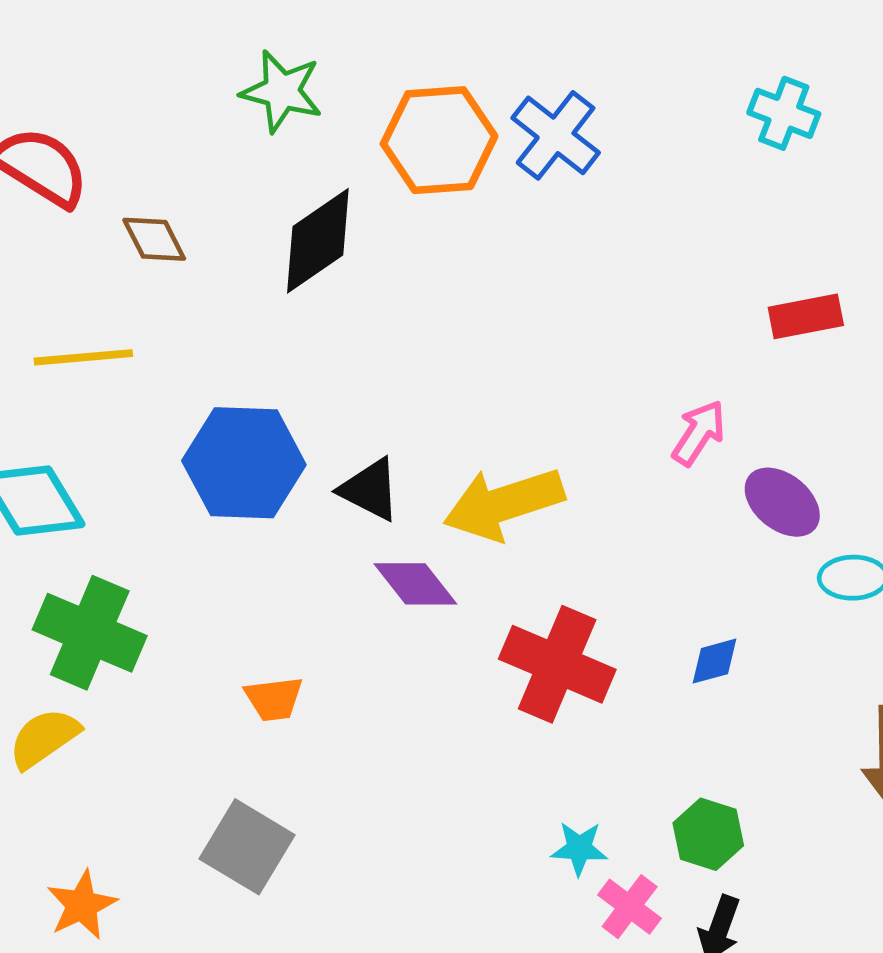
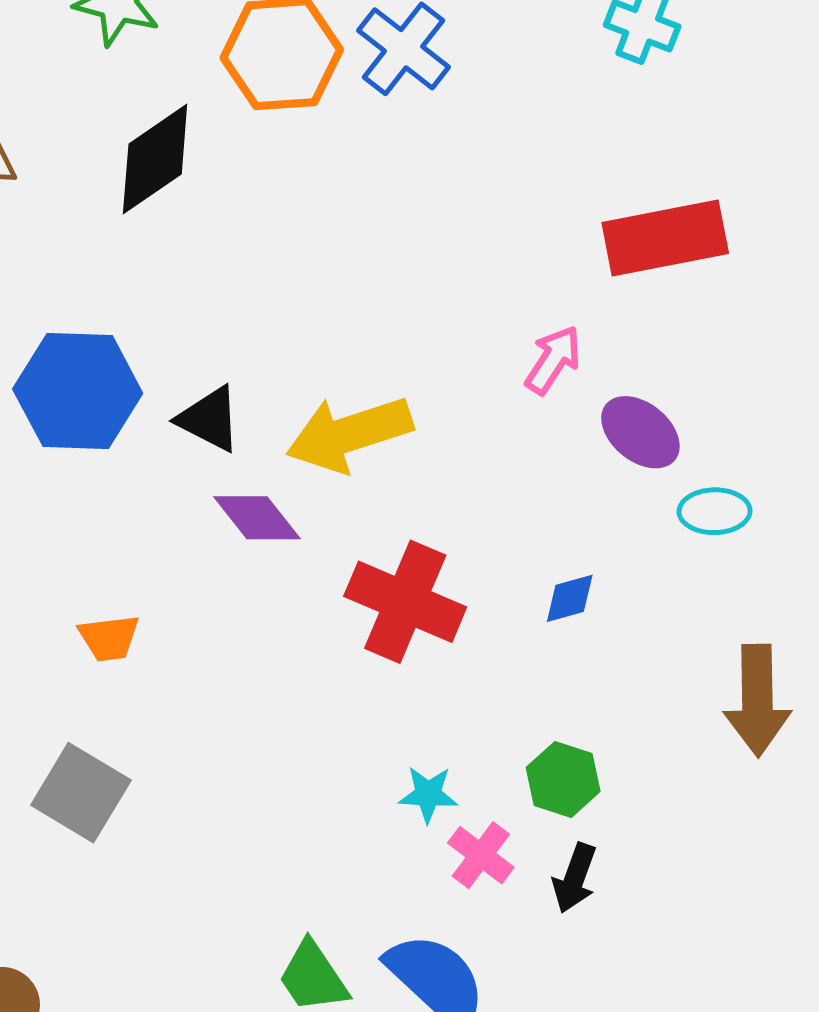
red rectangle: (806, 316) -> (665, 238), size x1.6

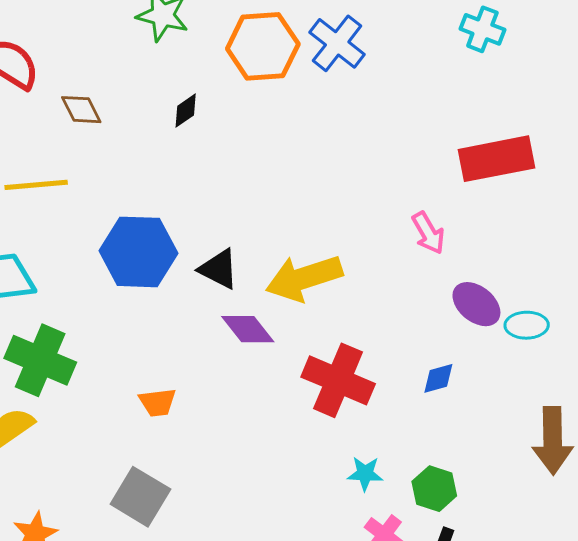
black diamond: (155, 159) -> (186, 111), size x0.5
pink arrow: (553, 360) -> (428, 233), turned 117
purple ellipse: (640, 432) -> (476, 304), moved
cyan star: (428, 794) -> (365, 474), moved

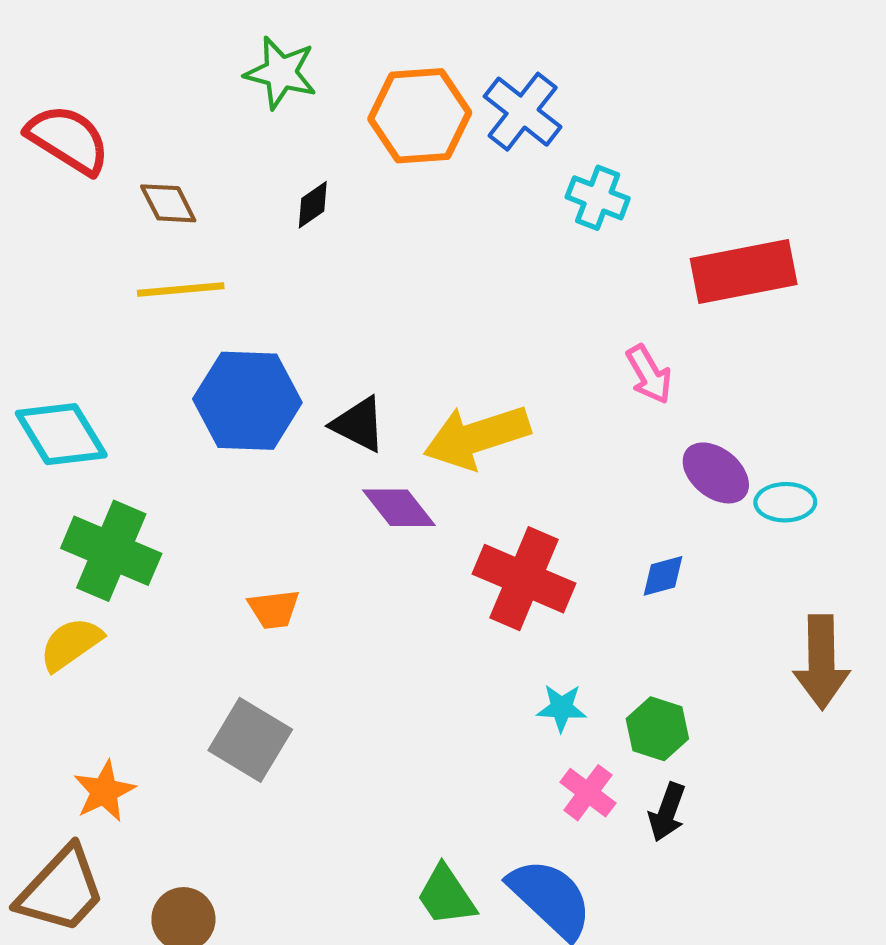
cyan cross: (482, 29) -> (598, 198), moved
yellow line: (36, 185) -> (181, 290), moved

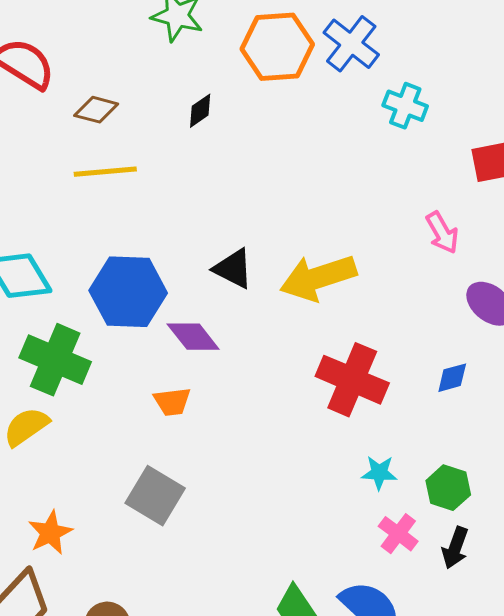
brown diamond: (168, 203) -> (96, 110), turned -48
blue hexagon: (247, 401) -> (128, 292), moved
purple diamond: (399, 508) -> (193, 337), moved

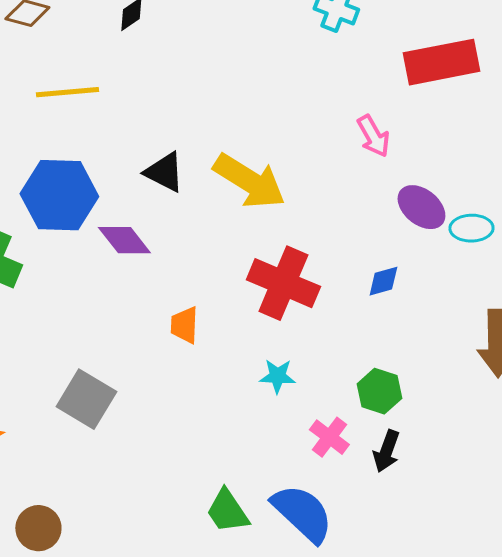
yellow line: (105, 172) -> (67, 92), moved
yellow arrow: (318, 278) -> (249, 181), turned -130
orange trapezoid: (172, 402) -> (184, 325), moved, turned 99
cyan star: (379, 473) -> (277, 376), moved

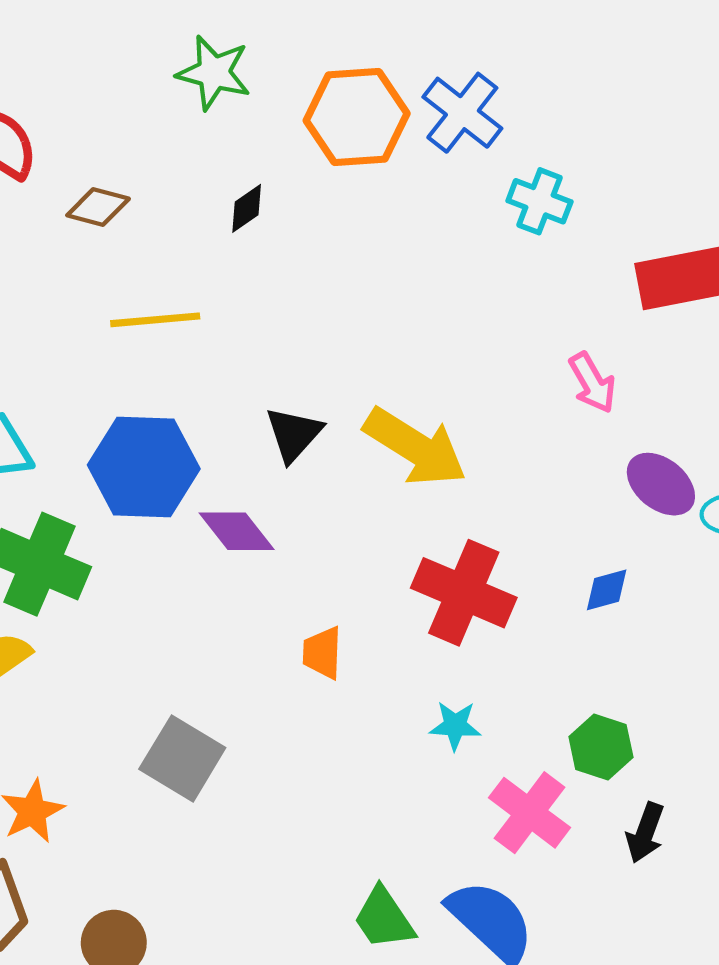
black triangle: (164, 172) -> (294, 434), turned 45
pink cross: (329, 437) -> (529, 813), size x1.4
black arrow: (386, 451) -> (645, 833), moved

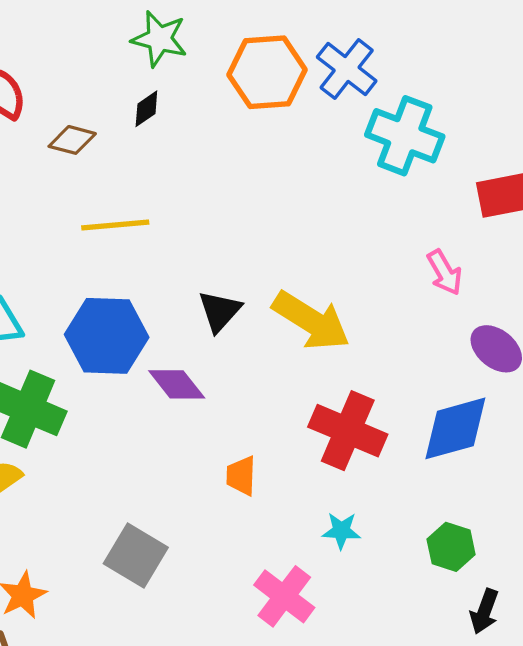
cyan cross: (539, 201) -> (405, 136), size x1.6
black diamond: (247, 208) -> (146, 109), moved
blue diamond: (607, 590) -> (455, 428), size x2.0
pink cross: (529, 813) -> (284, 596), moved

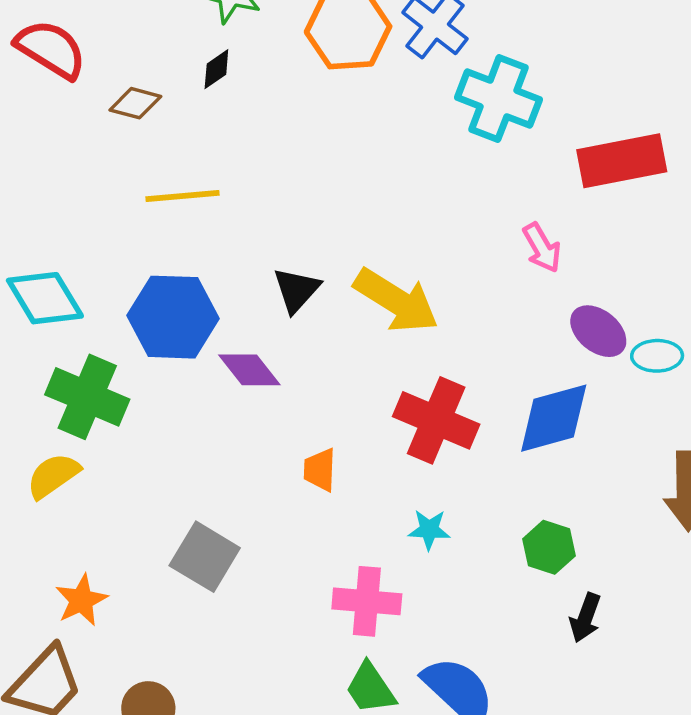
pink cross: (284, 596) -> (367, 601), turned -32

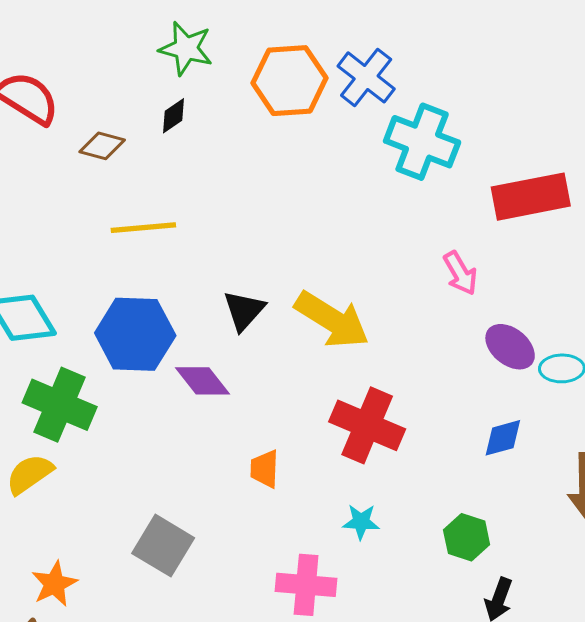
blue diamond: (554, 418) -> (503, 438), moved, size x0.6

